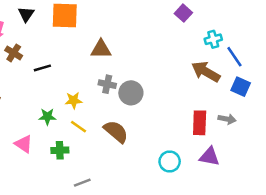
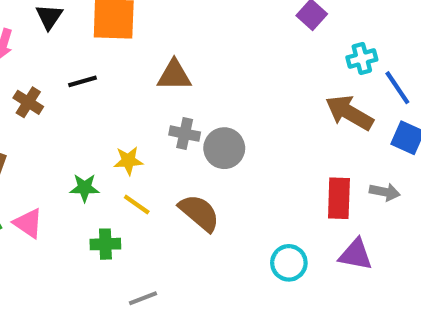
brown cross: (14, 53) -> (28, 102), moved
black line: (42, 68) -> (82, 81), moved
pink triangle: (24, 144) -> (28, 223), moved

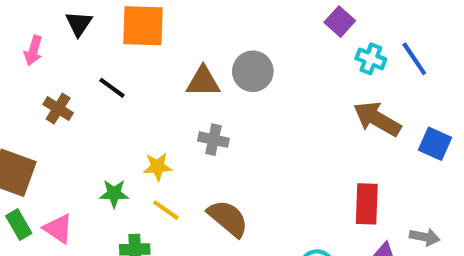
cyan cross: (362, 59) -> (371, 59), moved, turned 36
black line: (82, 81) -> (112, 88), turned 52
blue line: (397, 88) -> (414, 59), moved
gray circle: (224, 148) -> (253, 71), moved
gray arrow: (385, 192) -> (425, 237), moved

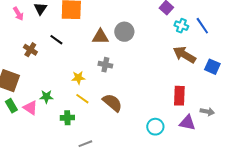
pink arrow: (33, 51) -> (18, 14), moved, turned -48
green star: (114, 193) -> (46, 97), moved

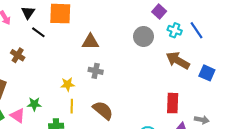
gray circle: (124, 32) -> (143, 36), moved
black line: (56, 40) -> (38, 32), moved
yellow line: (82, 99) -> (72, 106), turned 56

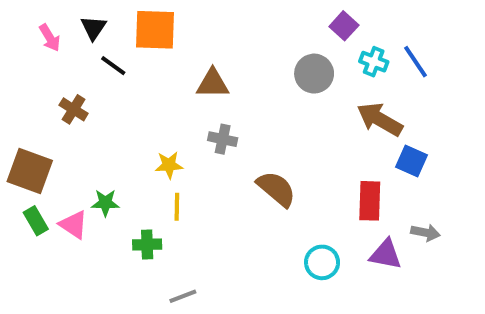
blue square: (207, 73) -> (411, 161), moved
brown semicircle: (103, 110) -> (276, 189), moved

